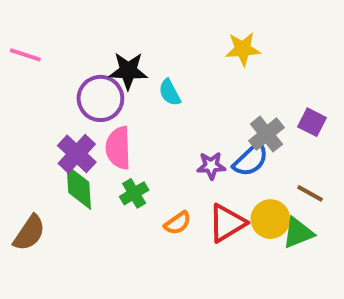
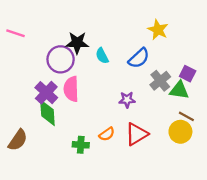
yellow star: (243, 49) -> (158, 30), moved, turned 30
blue semicircle: (251, 160) -> (139, 58), moved
green cross: (134, 193) -> (81, 145), moved, turned 35
yellow circle: (270, 219) -> (180, 132), moved
green triangle: (298, 233) -> (179, 90), moved, turned 30

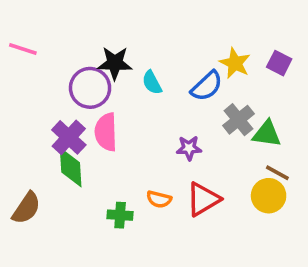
yellow star: (158, 30) -> (235, 63), moved
purple square: (188, 74) -> (279, 63), moved
orange semicircle: (107, 134) -> (159, 199), turned 49

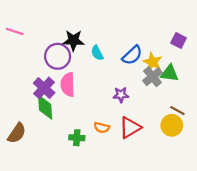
yellow star: (235, 63) -> (153, 62), moved
green triangle: (267, 134) -> (170, 73), moved

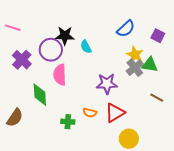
blue semicircle: (132, 55) -> (126, 29), moved
purple cross: (44, 88) -> (22, 60), moved
purple star: (121, 95) -> (107, 84), size x1.5
yellow circle: (172, 125) -> (129, 139), moved

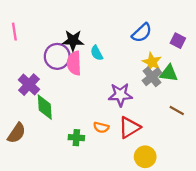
pink line: (13, 28) -> (14, 32), turned 63
purple cross: (22, 60) -> (29, 85), moved
pink semicircle: (60, 75) -> (74, 63), moved

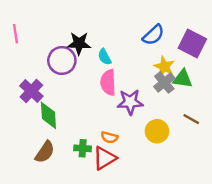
purple square: (178, 41) -> (192, 43), size x1.6
pink semicircle: (74, 63) -> (108, 82), moved
red triangle: (129, 127) -> (105, 158), moved
brown semicircle: (17, 133) -> (45, 152), moved
yellow circle: (145, 157) -> (157, 131), moved

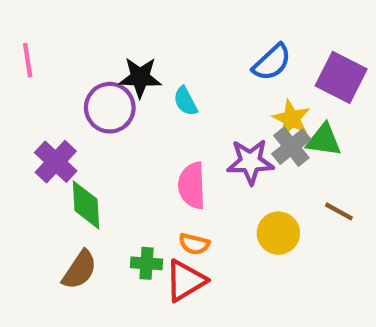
pink semicircle: (108, 82) -> (192, 186), moved
purple star: (130, 102) -> (250, 162), moved

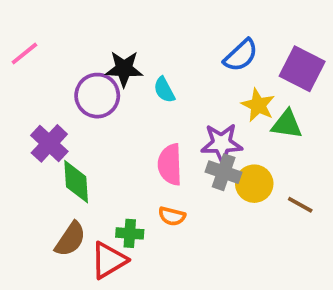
pink line: (28, 60) -> (24, 53), turned 60
gray cross: (291, 147) -> (224, 172), moved, turned -32
brown line: (339, 211) -> (300, 205), moved
yellow circle: (278, 233) -> (254, 184), moved
red triangle: (185, 281) -> (109, 260), moved

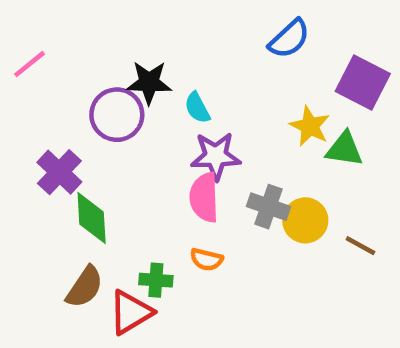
blue semicircle: (241, 55) -> (289, 39), moved
purple star: (222, 143) -> (216, 156), moved

